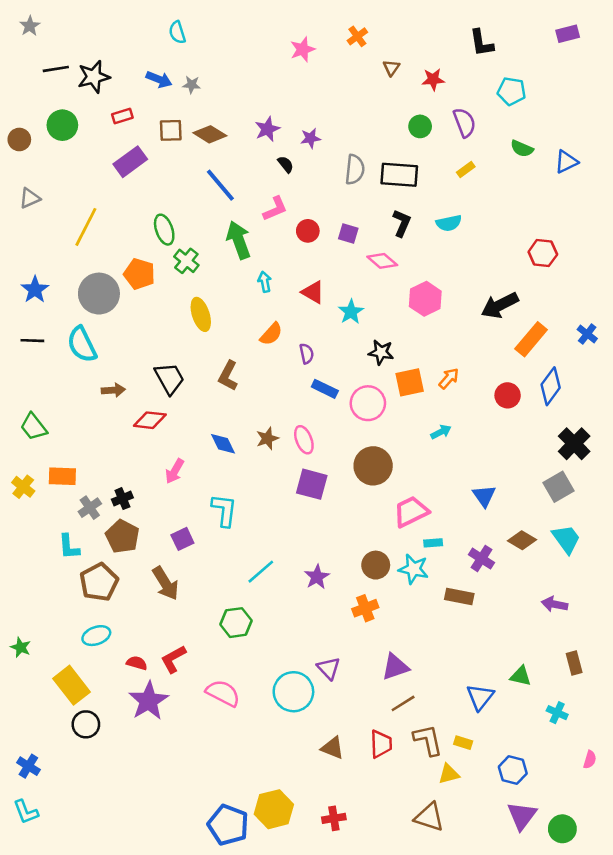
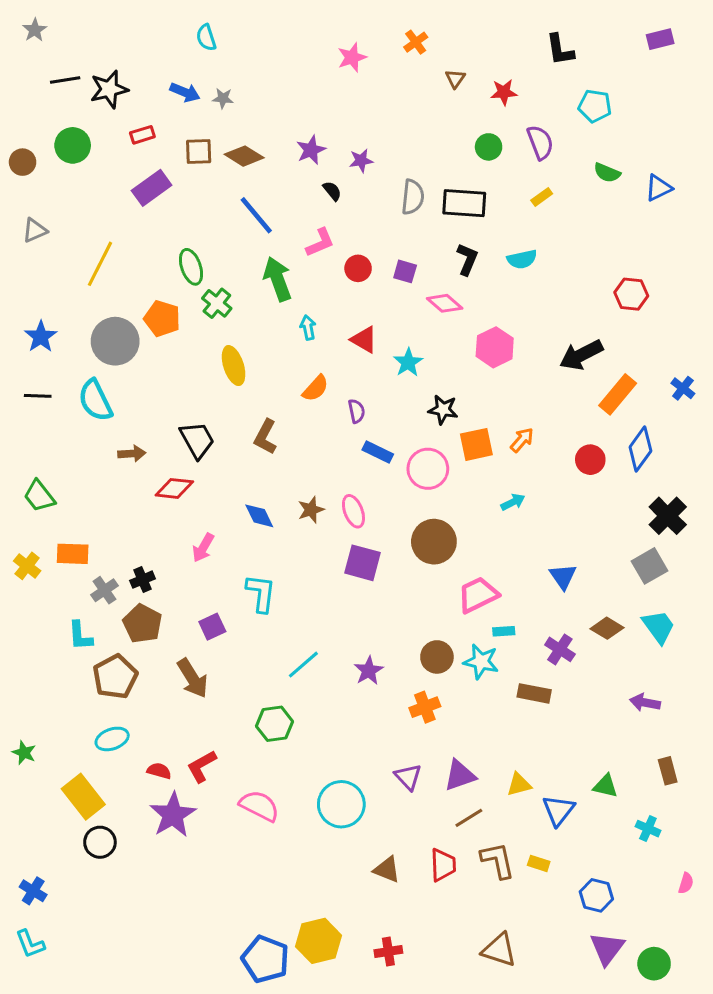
purple triangle: (329, 668) -> (408, 777), moved
yellow triangle: (449, 774) -> (519, 785), moved

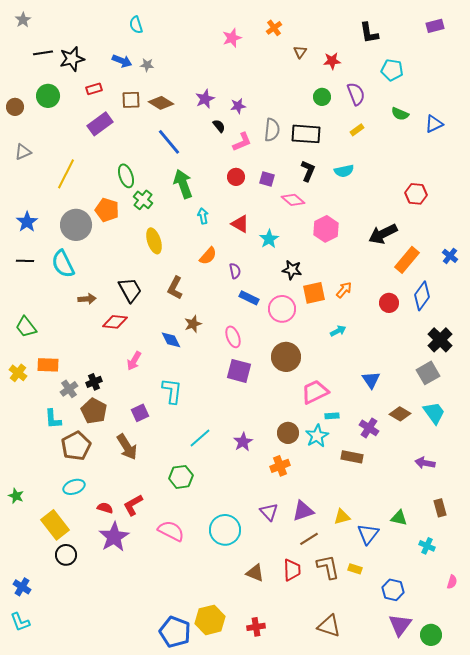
pink L-shape: (320, 243) -> (242, 142), moved
brown star: (311, 510) -> (193, 324), moved
cyan star: (481, 662) -> (317, 436), turned 30

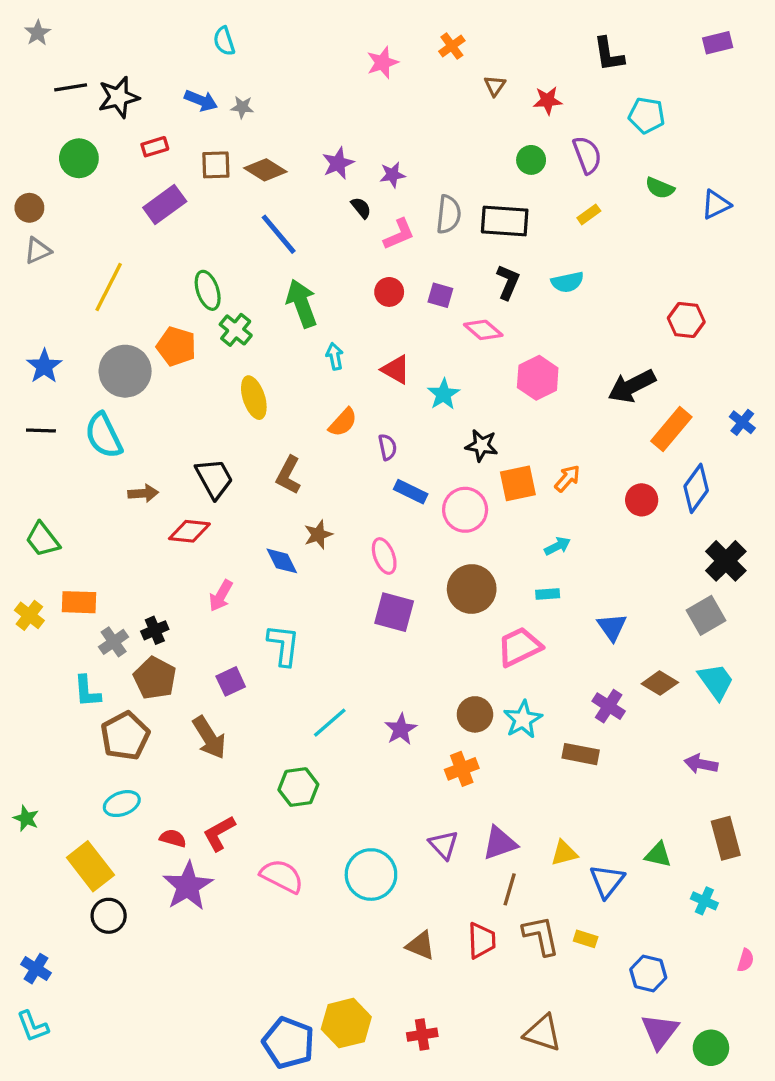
brown circle: (15, 107) -> (29, 208), moved
cyan rectangle: (332, 416) -> (548, 594), moved
brown rectangle: (440, 508) -> (726, 838), size x1.4
brown line: (309, 539) -> (510, 889), turned -42

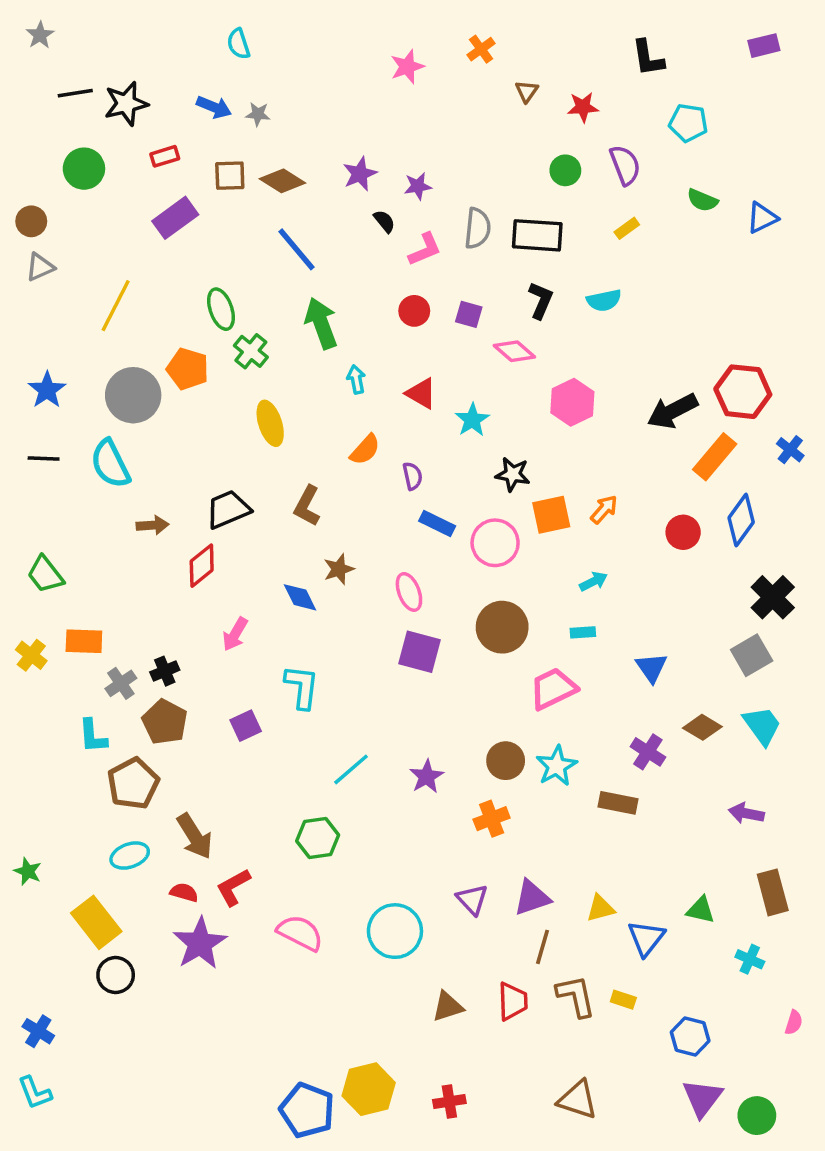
red hexagon: (686, 320) -> (743, 392), moved, size x1.4
black trapezoid: (214, 478) -> (228, 509), turned -84
red diamond: (189, 531) -> (202, 566), turned -45
brown arrow: (209, 738) -> (195, 836), moved
brown triangle: (421, 945) -> (448, 1007), turned -40

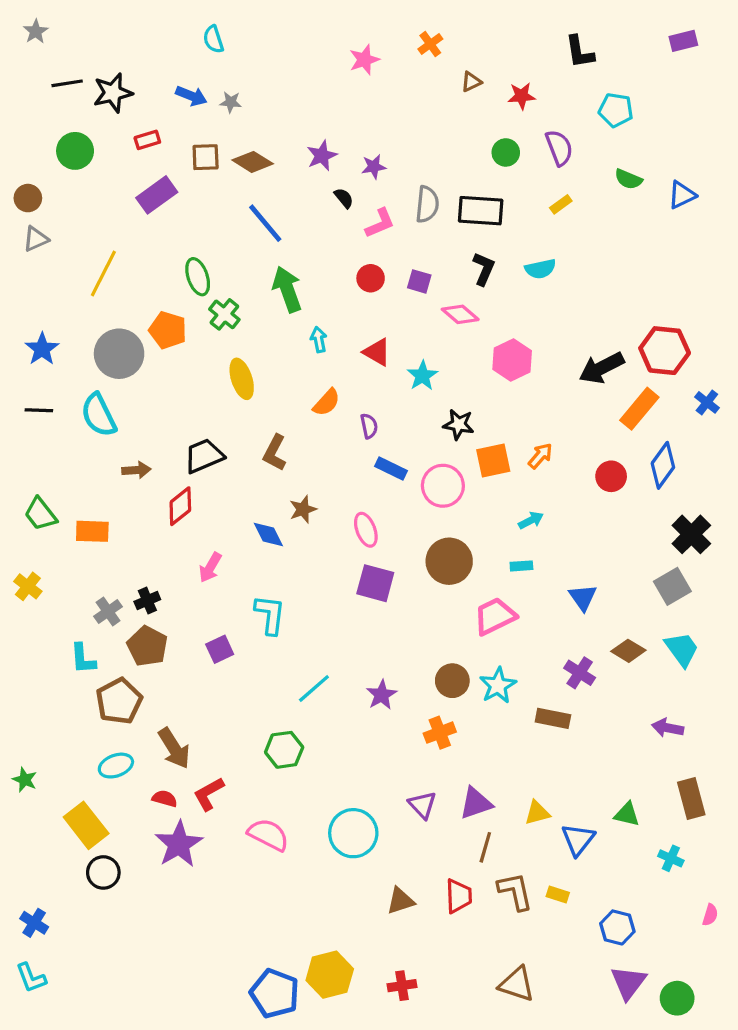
brown triangle: (527, 91) -> (471, 82), turned 30
orange rectangle: (84, 641) -> (92, 531), moved

